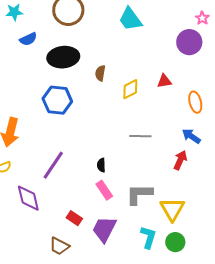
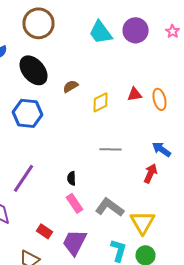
purple circle: (189, 42) -> (136, 30), moved
black ellipse: (63, 57) -> (34, 70), turned 56
brown semicircle: (100, 73) -> (70, 86), turned 49
orange ellipse: (195, 102) -> (160, 99), moved
gray L-shape: (139, 194) -> (110, 207), turned 36

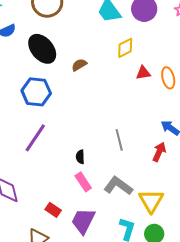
yellow diamond: (100, 102) -> (125, 48), moved
gray line: (110, 149) -> (119, 140), moved, turned 75
purple line: (24, 178) -> (35, 138), moved

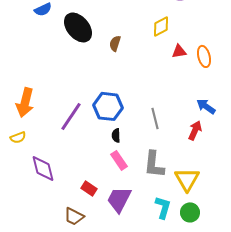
brown semicircle: (79, 65) -> (115, 43), turned -42
blue hexagon: (36, 92) -> (108, 106), moved
gray L-shape: (118, 186) -> (154, 164), turned -120

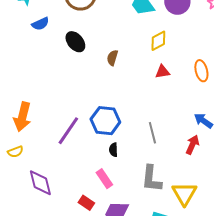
black ellipse: (78, 27) -> (75, 42), size x0.7
red triangle: (179, 51) -> (162, 72), moved
pink rectangle: (119, 160) -> (104, 179), moved

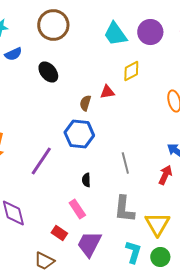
brown semicircle: (112, 58) -> (85, 103), moved
red triangle: (162, 72) -> (107, 92), moved
blue hexagon: (105, 121) -> (79, 134), moved

